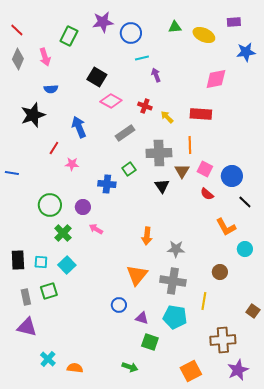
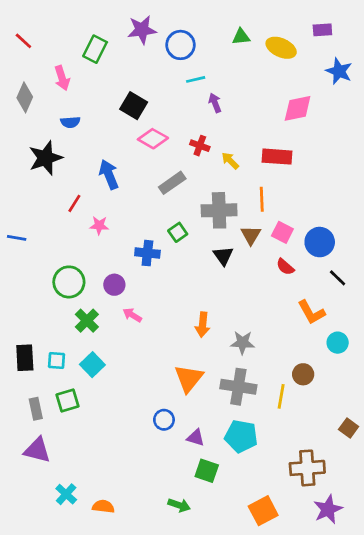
blue star: (246, 52) -> (339, 71), turned 30
gray diamond: (18, 59) -> (25, 97), moved
yellow line: (204, 301) -> (281, 396), moved

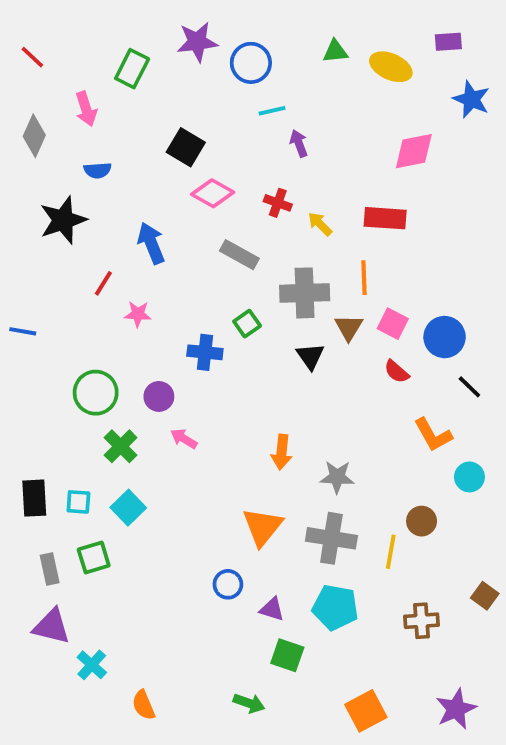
gray rectangle: (172, 183) -> (239, 255), turned 64
brown cross: (307, 468) -> (422, 621), moved, size x0.7
cyan cross: (66, 494) -> (92, 665), moved
orange semicircle: (103, 507) -> (144, 705), turned -120

